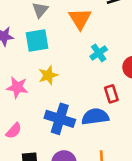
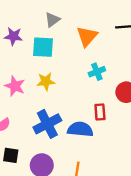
blue cross: (60, 119) -> (47, 124), turned 32

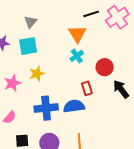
orange triangle: (87, 36) -> (77, 34), moved
pink star: (15, 86) -> (12, 83), turned -30
blue cross: (47, 124) -> (46, 108), turned 35

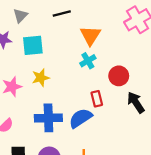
black line: (91, 14) -> (62, 13), moved
gray triangle: (30, 22) -> (20, 15), moved
blue semicircle: (74, 106) -> (81, 118), turned -30

